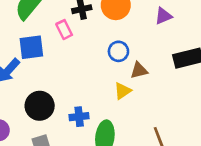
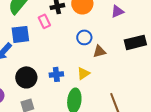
yellow triangle: (123, 91) -> (83, 73), moved
blue cross: (79, 117) -> (56, 74), moved

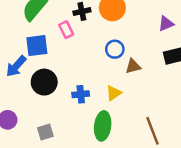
purple triangle: (117, 11) -> (166, 24), moved
black circle: (26, 77) -> (44, 82), moved

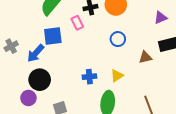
brown triangle: (133, 66) -> (145, 57), moved
black circle: (44, 82) -> (40, 80), moved

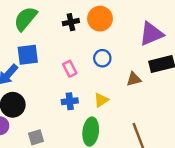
purple triangle: (161, 18) -> (151, 34), size x1.6
pink rectangle: (77, 23) -> (70, 69), moved

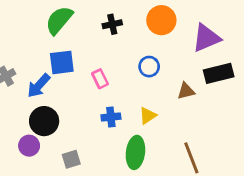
orange circle: (100, 19) -> (161, 20), moved
pink rectangle: (70, 69) -> (100, 79), moved

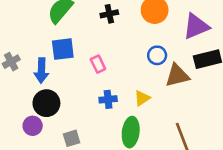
blue circle: (149, 67) -> (157, 55), moved
blue arrow: (39, 86) -> (41, 70), turned -40
brown triangle: (186, 91) -> (177, 75), size x1.5

